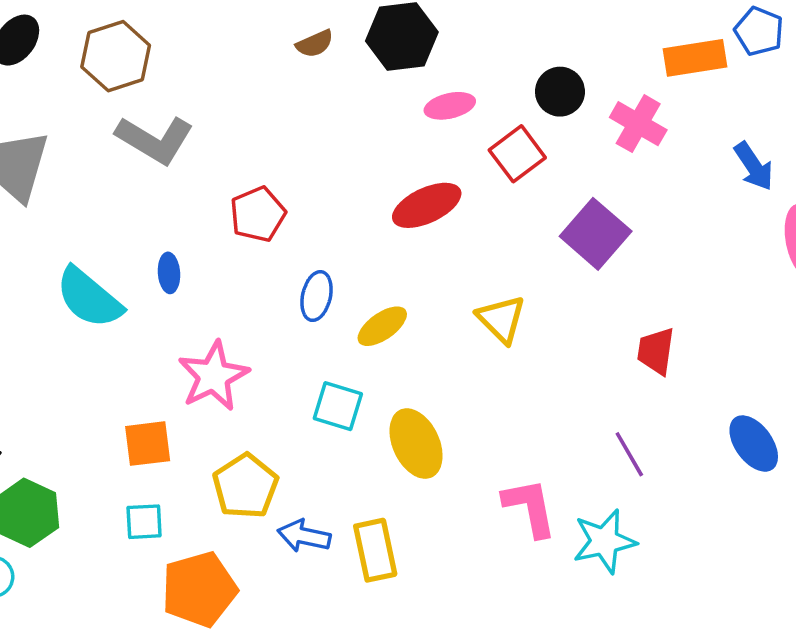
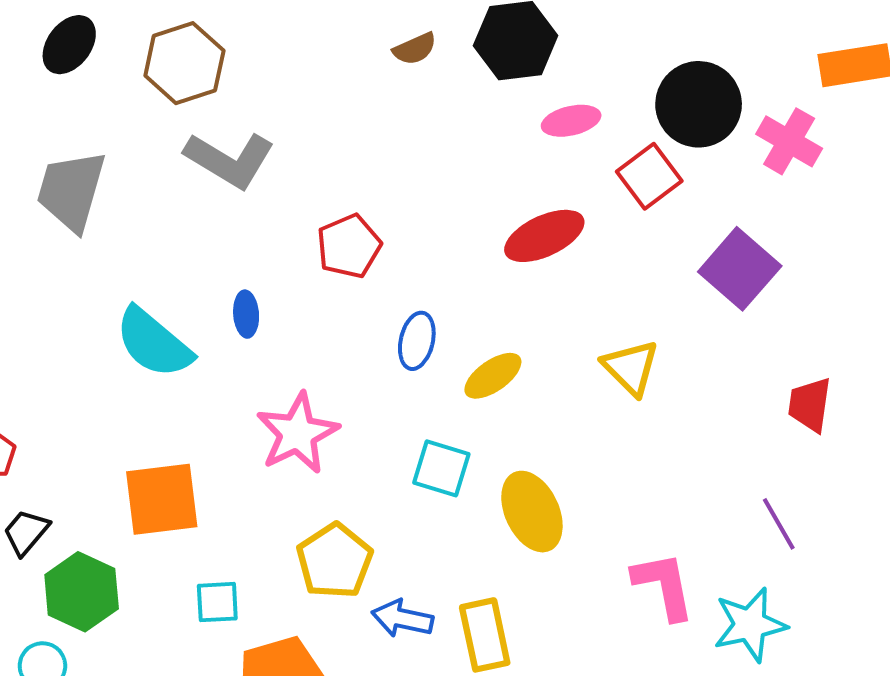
black circle: (560, 92) -> (699, 104), size x1.5
orange square: (148, 444) -> (162, 499), moved, size x1.4

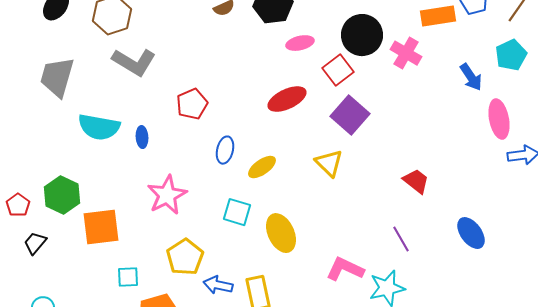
purple square: (740, 269) -> (350, 115), moved
cyan semicircle: (154, 343) -> (99, 127), moved, turned -30
red trapezoid: (810, 405) -> (416, 181), turned 120
pink L-shape: (664, 586) -> (345, 269), turned -54
green hexagon: (82, 592) -> (62, 195), moved

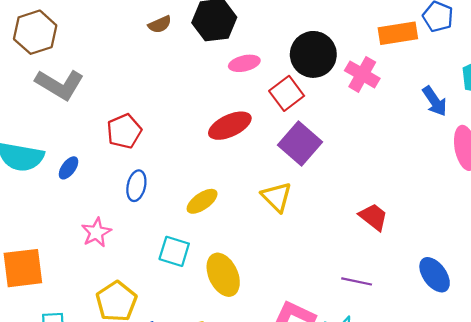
blue ellipse: (142, 137) -> (69, 168), turned 40
blue ellipse: (225, 150) -> (136, 186), moved
pink star: (167, 195) -> (96, 232), size x0.7
purple line: (401, 239) -> (357, 281), turned -48

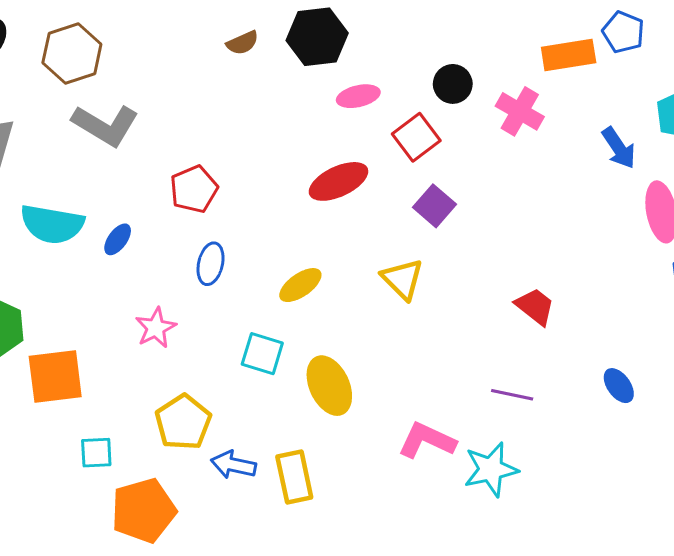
black circle: (313, 54) -> (453, 84), size x0.6
purple square: (300, 143) -> (434, 206), size x0.7
blue ellipse: (435, 275) -> (619, 386), size x0.7

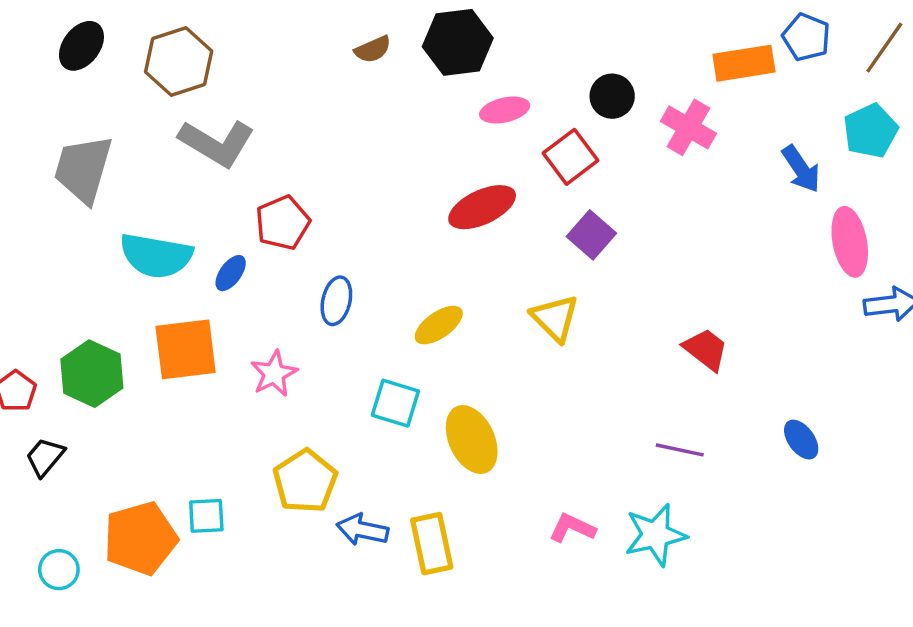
red pentagon: (194, 189) -> (283, 223), moved
orange square: (55, 376) -> (186, 349), moved
pink L-shape: (427, 440) -> (572, 528), moved, size x0.7
orange pentagon: (143, 511) -> (140, 538), moved

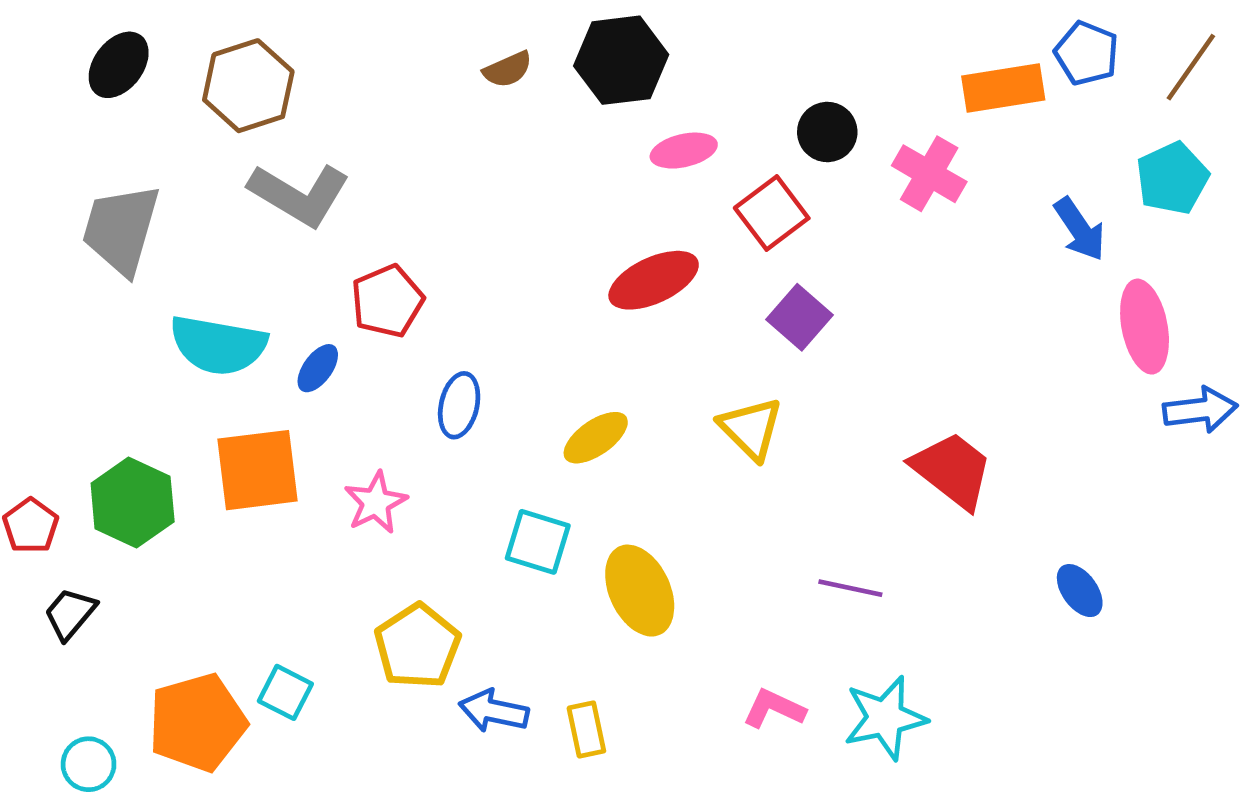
red trapezoid: (706, 349) -> (952, 470), size x1.4
purple line: (680, 450) -> (850, 588), moved
cyan square: (206, 516) -> (285, 692), turned 30
yellow rectangle: (432, 544) -> (586, 729), size x0.7

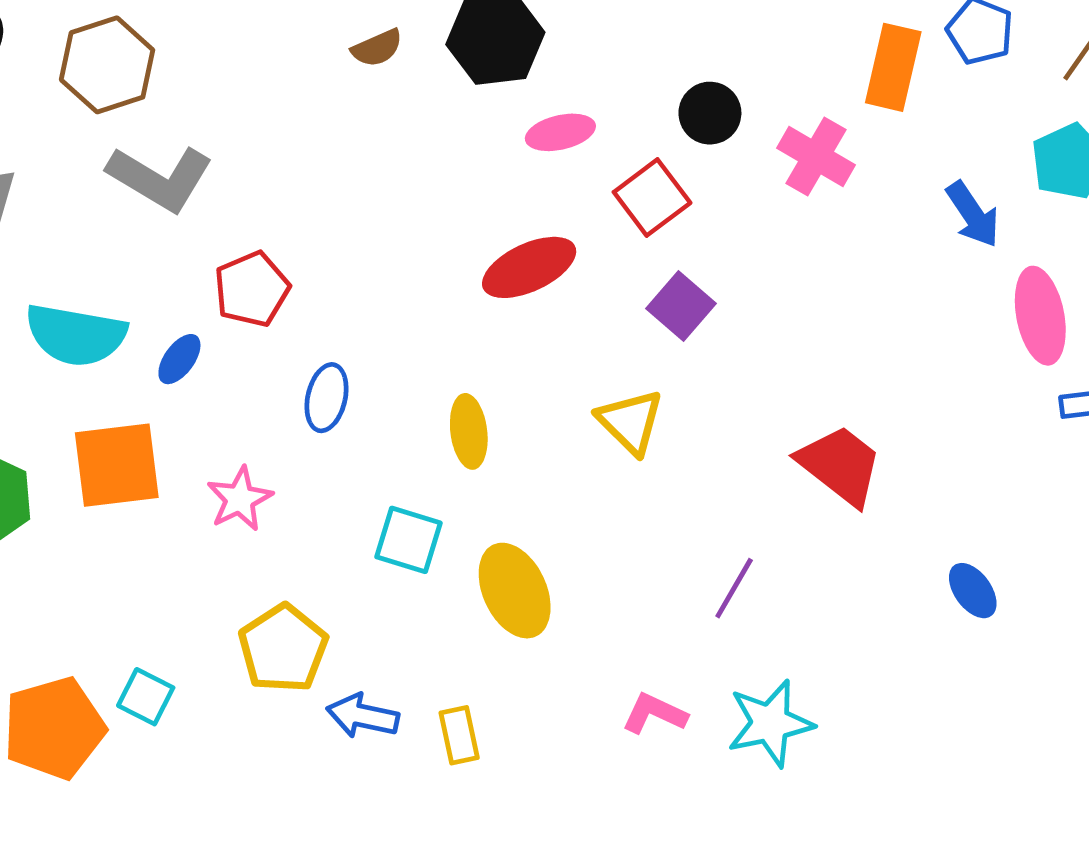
orange rectangle: (1003, 88) -> (893, 67), turned -68
yellow ellipse: (596, 438) -> (469, 431), turned -62
purple line: (850, 588) -> (734, 588), turned -72

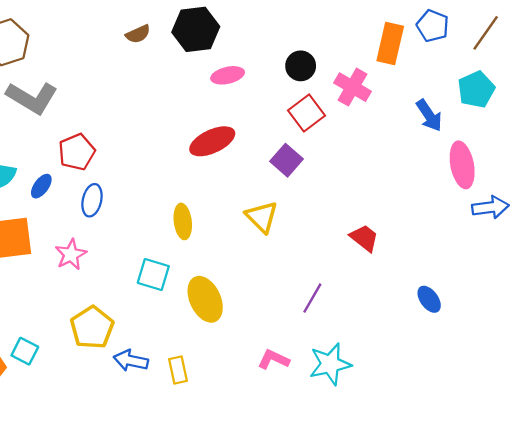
red square: (652, 197) -> (307, 113), moved
blue ellipse: (327, 398) -> (92, 200), moved
red trapezoid: (840, 465) -> (364, 238), size x0.7

